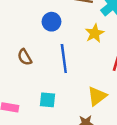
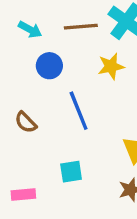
yellow star: (95, 33) -> (111, 66), turned 30

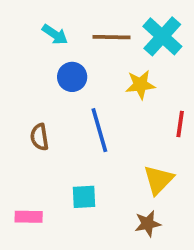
brown semicircle: (26, 122) -> (39, 137), turned 30

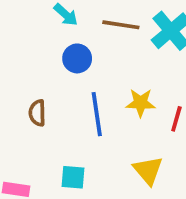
yellow star: (140, 85) -> (141, 103), moved
yellow triangle: (159, 180) -> (148, 170), turned -32

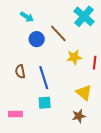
brown line: (121, 25) -> (58, 33), moved, turned 48
blue line: (97, 114) -> (44, 78), moved

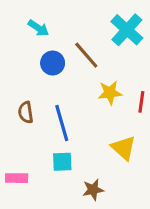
brown star: (79, 116) -> (93, 190), moved

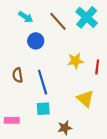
brown line: (86, 55) -> (58, 21), moved

